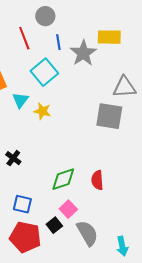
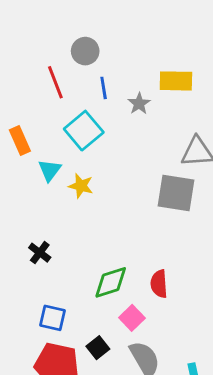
gray star: (83, 53) -> (139, 104), size x0.6
pink square: (68, 209) -> (132, 318), moved

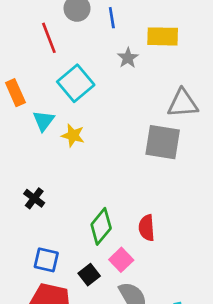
blue line: (104, 88) -> (112, 18), moved
green diamond: (111, 282) -> (101, 226), turned -33
black square: (98, 348) -> (89, 275), moved

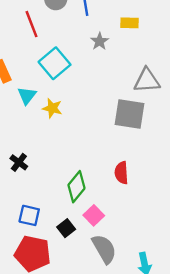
yellow rectangle: (163, 36) -> (130, 23), size x0.7
red semicircle: (147, 228) -> (121, 173), moved

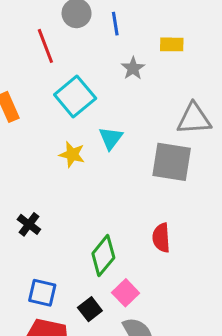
cyan triangle: (27, 96) -> (111, 138), moved

